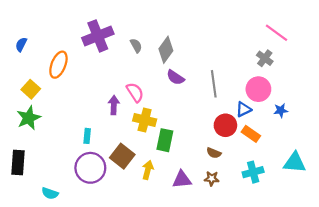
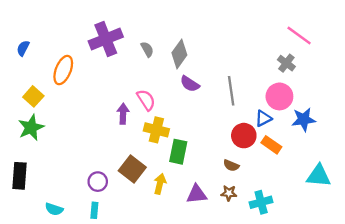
blue star: (281, 110) -> (304, 119), size x1.5
cyan rectangle: (87, 136) -> (94, 210), moved
purple circle: (90, 168) -> (98, 182), size x0.6
cyan cross: (253, 172) -> (261, 202), moved

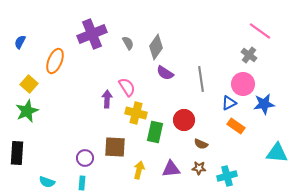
red circle: (244, 136) -> (184, 120), moved
brown square: (132, 169) -> (115, 147), turned -35
yellow arrow: (160, 184) -> (139, 170), moved

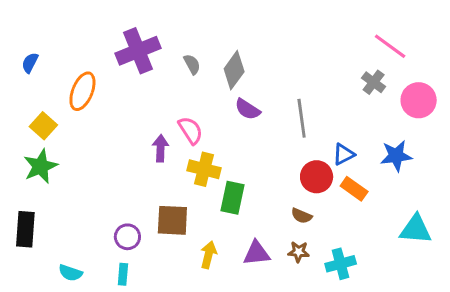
pink circle: (243, 84) -> (419, 100), moved
red circle: (184, 120) -> (317, 177), moved

